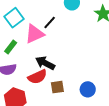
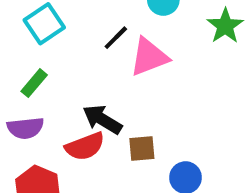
pink triangle: (35, 34) -> (149, 57), moved
brown square: (57, 87) -> (142, 149), moved

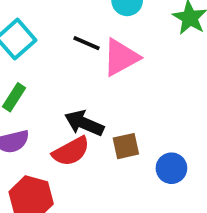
black line: (116, 38) -> (87, 43), turned 76

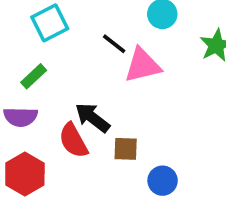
red semicircle: (71, 151) -> (73, 140), turned 75

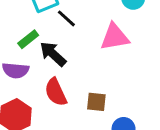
black line: (114, 44) -> (66, 18), moved
black arrow: (92, 118) -> (53, 54), moved

